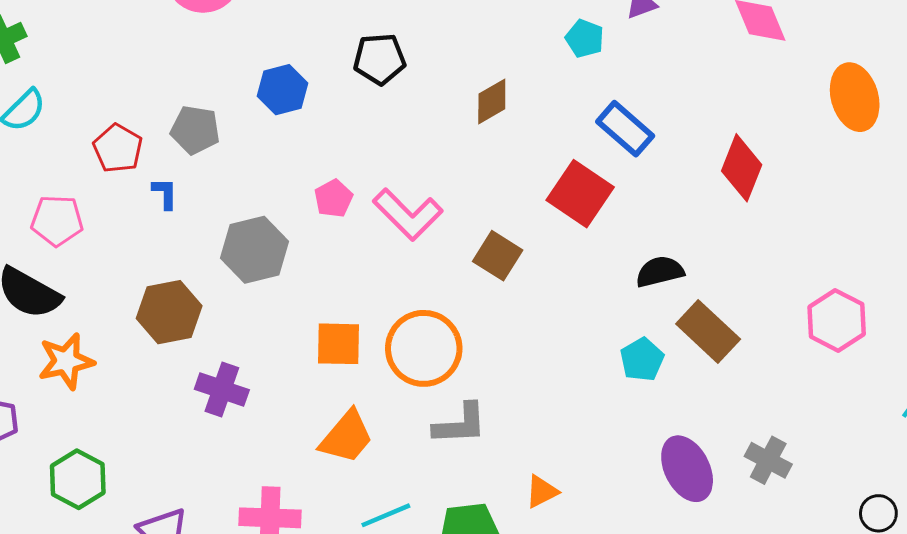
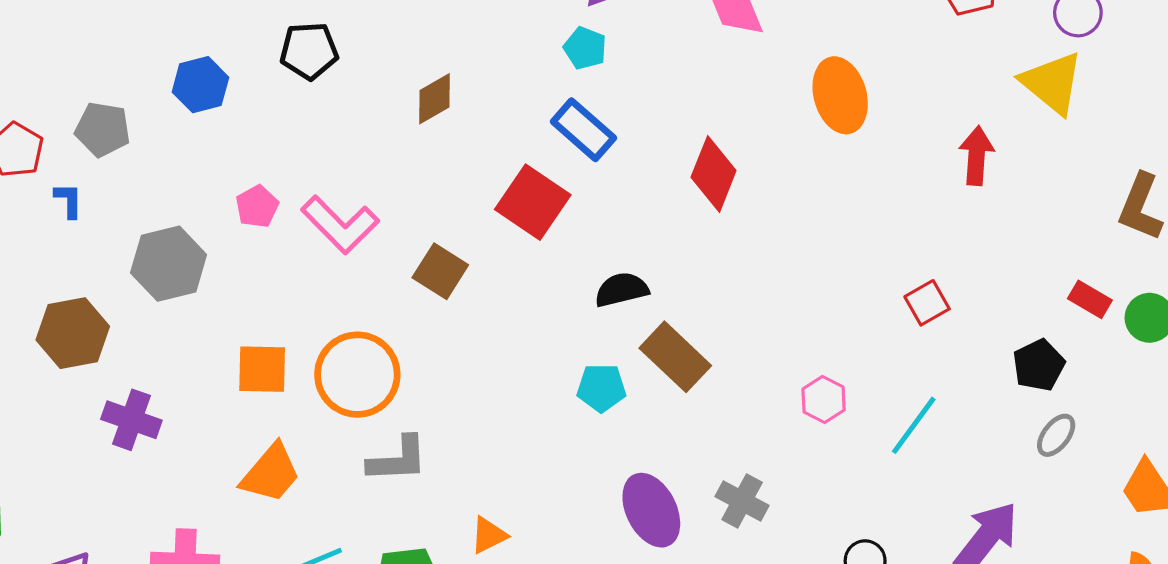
cyan pentagon: (585, 38) -> (585, 48), moved
pink hexagon: (837, 320) -> (824, 399), moved, size x0.7
cyan pentagon: (642, 359) -> (601, 388), turned 30

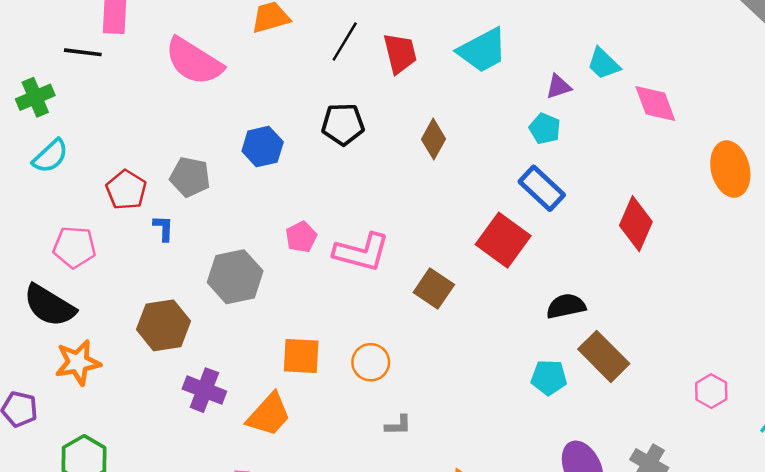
brown diamond: (434, 99) -> (434, 139), moved, turned -33
pink L-shape: (340, 225) -> (361, 252), turned -32
orange circle: (357, 375) -> (371, 362), size x0.6
gray L-shape: (398, 459) -> (398, 425), size x0.6
orange trapezoid: (271, 473) -> (269, 415), moved

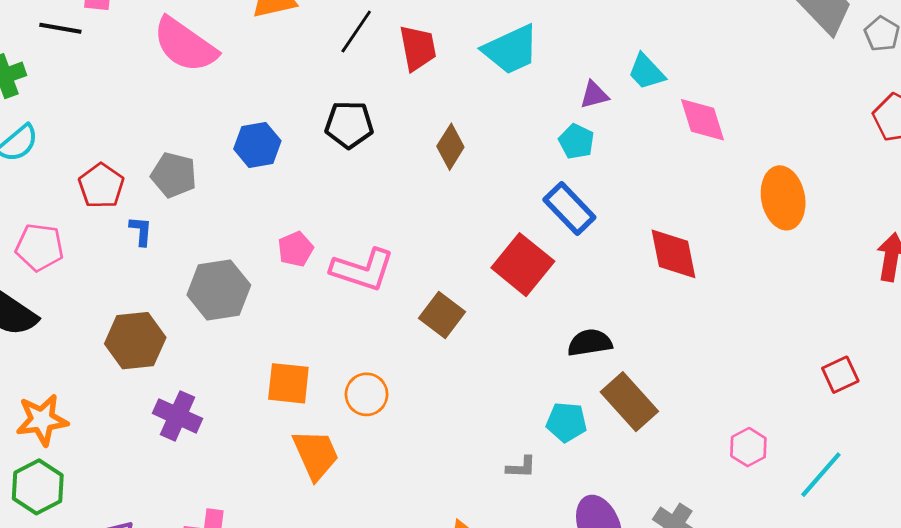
red diamond: (636, 224) -> (673, 254), turned -38
orange star: (78, 362) -> (42, 420), moved
orange trapezoid: (269, 415) -> (316, 455), moved, turned -69
gray L-shape: (398, 425) -> (521, 467), moved

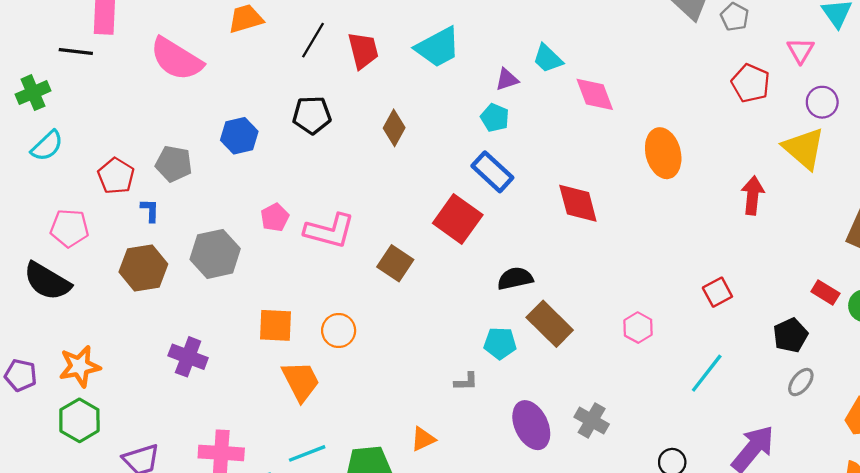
brown hexagon: (135, 341) -> (143, 268), moved
pink hexagon: (748, 447) -> (638, 328), moved

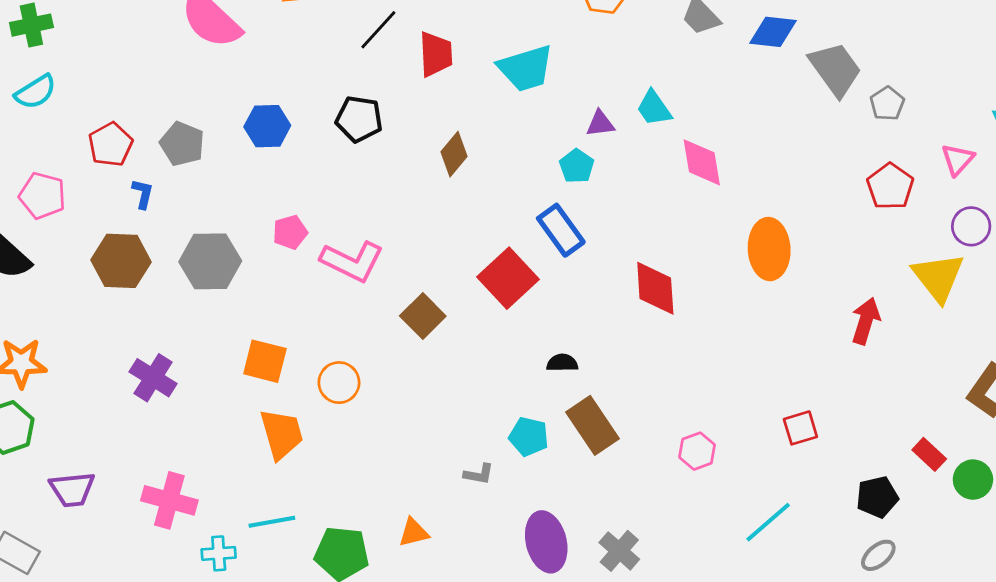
black semicircle: (515, 278) -> (562, 363), size x0.7

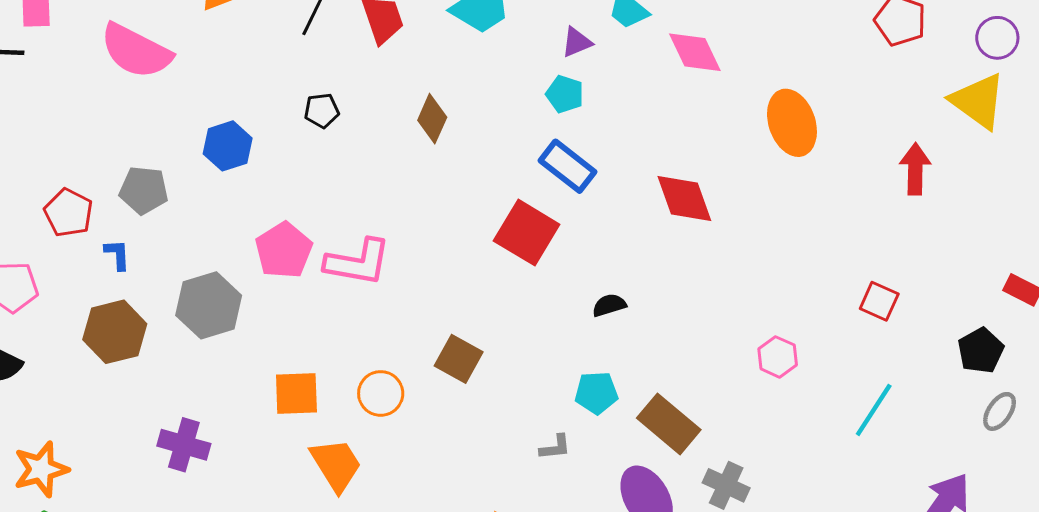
black pentagon: (359, 119) -> (322, 111), size x0.7
pink pentagon: (290, 232) -> (284, 250), size x1.5
brown square: (423, 316) -> (459, 359), moved
brown rectangle: (593, 425) -> (669, 424), moved
red square: (800, 428) -> (879, 301), turned -33

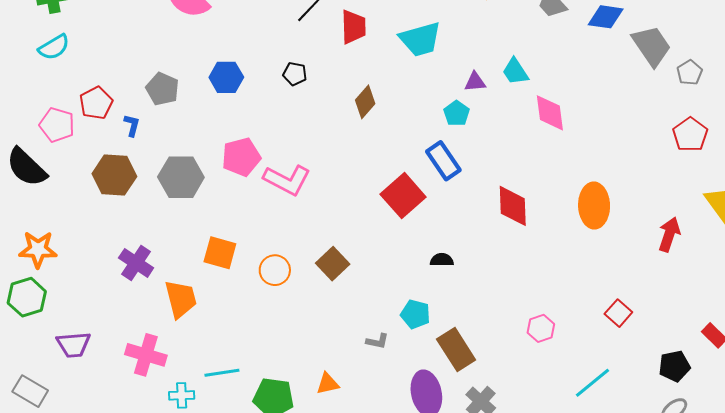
orange ellipse: (792, 123) -> (594, 206), moved
red pentagon: (69, 213) -> (96, 103), moved
orange trapezoid: (336, 465) -> (181, 299), moved

